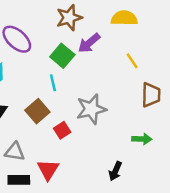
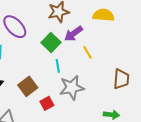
yellow line: (132, 61) -> (88, 52), moved
cyan line: (53, 83) -> (58, 66), moved

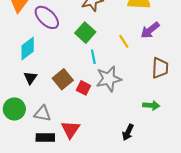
purple arrow: (73, 34) -> (150, 30), moved
red square: (47, 103) -> (84, 88), moved, turned -32

